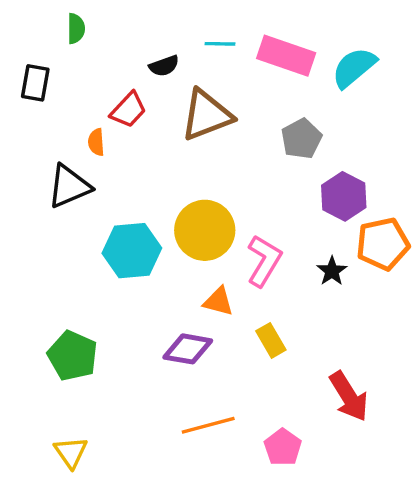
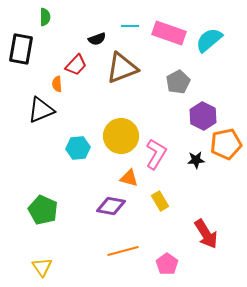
black rectangle: (35, 83) -> (21, 49), size x1.4
cyan hexagon: (132, 251) -> (78, 148), size x0.7
black star: (332, 271) -> (196, 160), turned 30

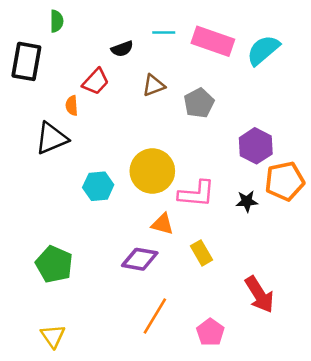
brown triangle: (122, 68) -> (154, 85), size x0.6
gray pentagon: (178, 82) -> (199, 103), moved
pink L-shape: (156, 154) -> (196, 194), turned 64
orange line: (123, 251) -> (155, 316), turned -44

